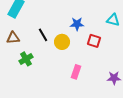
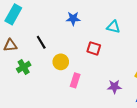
blue star: (77, 24) -> (73, 19), moved
yellow circle: (62, 42) -> (61, 62), moved

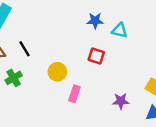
blue star: (73, 19) -> (95, 21), moved
black line: (41, 42) -> (25, 49), moved

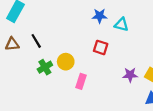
green cross: (14, 78) -> (45, 67), moved
purple star: (121, 101) -> (130, 75), moved

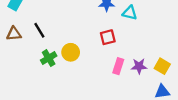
red square: (101, 47) -> (108, 37), turned -32
pink rectangle: (81, 81) -> (118, 66), moved

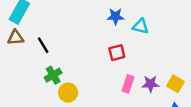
brown triangle: (14, 34) -> (16, 38), moved
yellow circle: (71, 52) -> (68, 93), moved

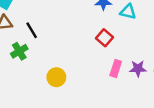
red square: (117, 53) -> (105, 38), turned -35
green cross: (53, 75) -> (19, 51), moved

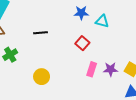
black line: (32, 30) -> (41, 33), moved, turned -64

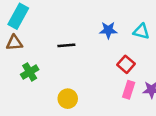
blue star: (81, 13) -> (108, 30), moved
red square: (82, 43) -> (126, 64), moved

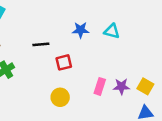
red square: (126, 64) -> (64, 62), moved, turned 35
yellow circle: (68, 99) -> (60, 97), moved

